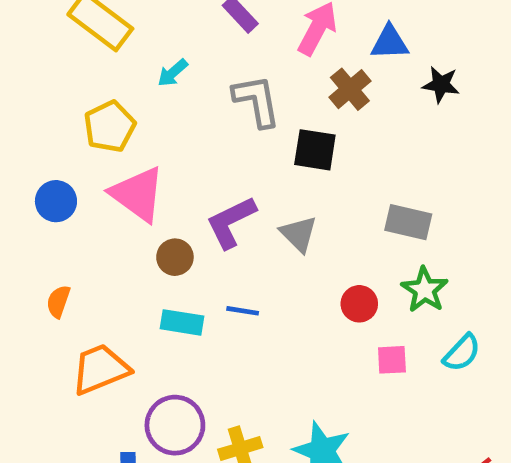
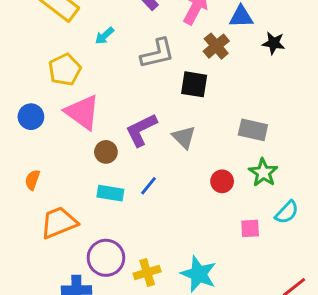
gray L-shape: (257, 101) -> (157, 53), turned 87
blue line: (243, 311) -> (149, 186), turned -60
pink square: (392, 360) -> (250, 228), moved

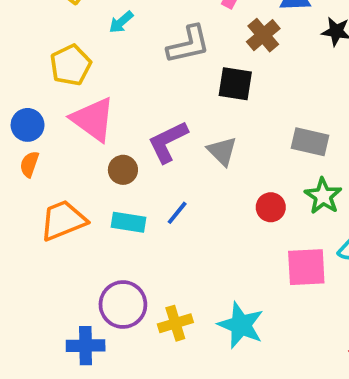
orange semicircle: (32, 180) -> (29, 164), moved
orange trapezoid: (59, 223) -> (63, 220), moved
pink square: (250, 228) -> (306, 267), size x1.6

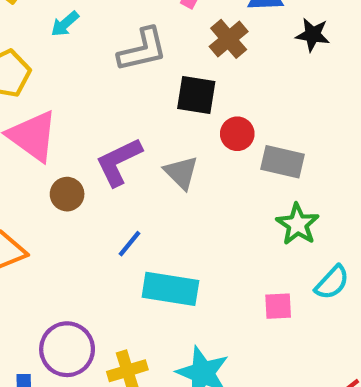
red circle: (271, 207) -> (237, 134), moved
cyan rectangle: (129, 222) -> (170, 289), moved, size x1.4
pink square: (306, 267) -> (278, 306), size x0.6

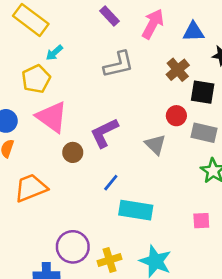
cyan arrow: (65, 24) -> (54, 53), moved
brown cross: (229, 39) -> (178, 70), moved
black square: (196, 95) -> (203, 92), moved
gray triangle: (181, 173) -> (155, 145), moved

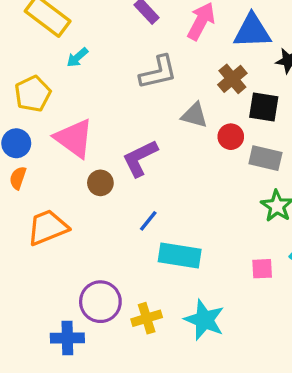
blue triangle: (193, 32) -> (252, 31), size x1.4
yellow pentagon: (36, 79) -> (33, 94), moved
gray triangle: (155, 145) -> (194, 115), moved, turned -30

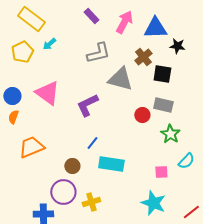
yellow pentagon: (33, 94) -> (22, 52), moved
gray triangle: (194, 115) -> (120, 79), size x1.5
red circle: (231, 137) -> (142, 115), moved
brown circle: (100, 183) -> (72, 166), moved
cyan star: (204, 320) -> (153, 203), moved

